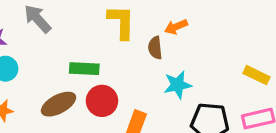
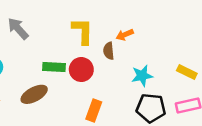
cyan star: (178, 85) -> (142, 76), moved
red circle: (102, 101) -> (81, 70), moved

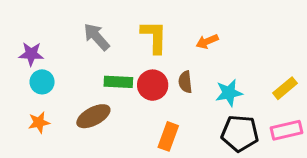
gray arrow: (18, 29) -> (97, 37), moved
brown semicircle: (109, 51) -> (185, 82), moved
yellow rectangle: (187, 72) -> (285, 88), turned -66

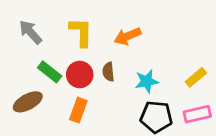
orange arrow: (207, 41) -> (128, 36), size x1.4
green rectangle: (118, 82) -> (50, 72), turned 35
orange rectangle: (168, 136) -> (78, 110), moved

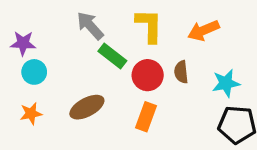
green rectangle: (50, 72) -> (112, 56), moved

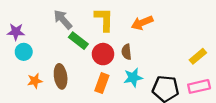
cyan star: (226, 83) -> (133, 78), moved
brown ellipse: (87, 107) -> (61, 76), turned -70
orange star: (31, 114) -> (35, 81), moved

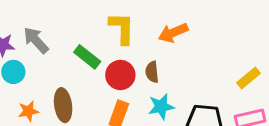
gray arrow: (63, 19) -> (36, 40), moved

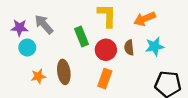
green rectangle: (87, 57) -> (82, 36), turned 30
cyan star: (161, 107) -> (155, 46), moved

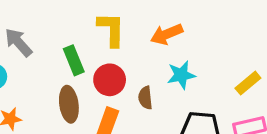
brown semicircle: (129, 48) -> (145, 98), moved
brown ellipse: (64, 72) -> (69, 104), moved

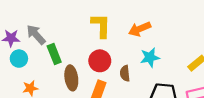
green rectangle: (74, 60) -> (54, 54), moved

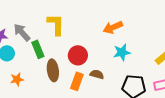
yellow L-shape: (101, 26) -> (56, 24), moved
brown semicircle: (125, 73) -> (97, 74), moved, turned 112

